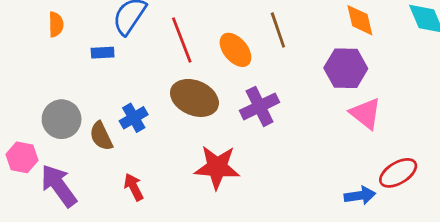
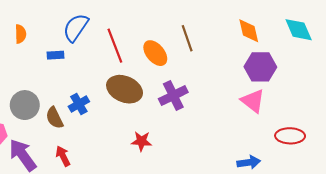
purple hexagon: (346, 68) -> (260, 67), moved
red star: (217, 167) -> (141, 141), size x0.6
red ellipse: (398, 173) -> (290, 136), moved, turned 32
red arrow: (134, 187) -> (63, 156), moved

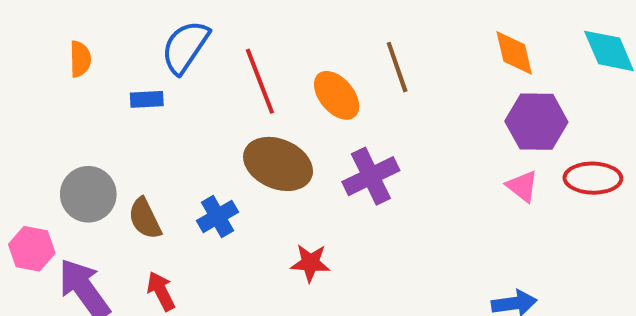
pink triangle: (253, 101) -> (522, 186), size x0.7
blue cross: (79, 104) -> (217, 216), moved
red ellipse: (290, 136) -> (593, 178), moved

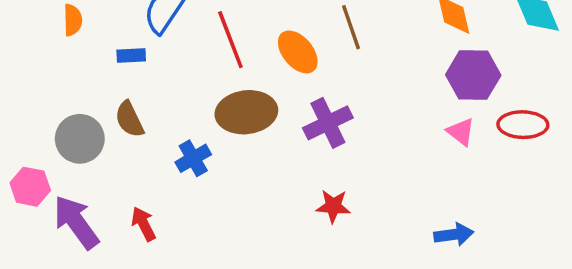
brown ellipse: (278, 164) -> (246, 112), turned -30
brown semicircle: (145, 218) -> (129, 119), moved
red star: (310, 263) -> (333, 206), moved

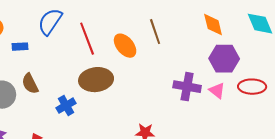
blue rectangle: (131, 56) -> (20, 47), moved
purple cross: (328, 123) -> (187, 87), moved, turned 36

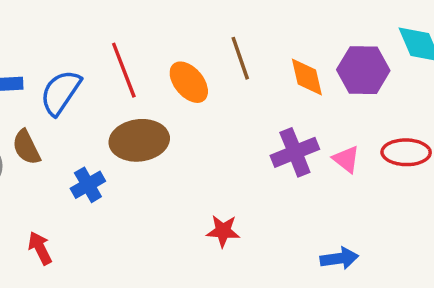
blue semicircle: (50, 22) -> (61, 92), moved
orange diamond: (213, 25) -> (307, 77), moved
purple hexagon: (224, 59) -> (363, 70), moved
purple cross: (187, 87) -> (295, 152), turned -32

